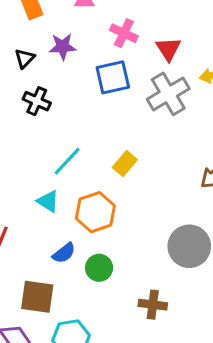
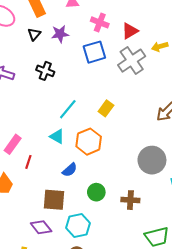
red triangle: (168, 49) -> (130, 31), turned 36
black triangle: (25, 58) -> (34, 34), moved
green circle: (99, 268) -> (96, 192), moved

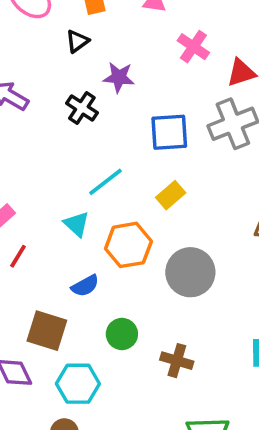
purple star: (60, 34) -> (119, 77), moved
blue square: (94, 52) -> (169, 132), moved
gray circle: (152, 160) -> (190, 272), moved

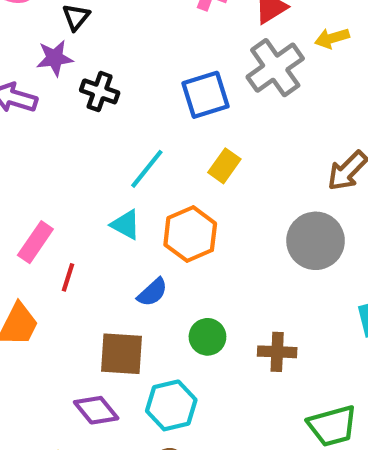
purple star: (119, 77) -> (55, 58), moved
gray circle: (190, 272) -> (316, 241), moved

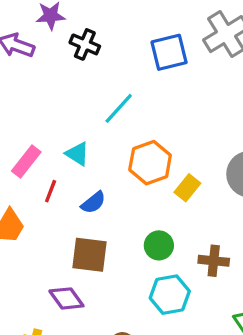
yellow rectangle: (224, 166) -> (187, 188), moved
cyan triangle: (126, 225) -> (77, 154), moved
blue semicircle: (152, 292) -> (93, 203), moved
cyan hexagon: (171, 405) -> (170, 295), moved

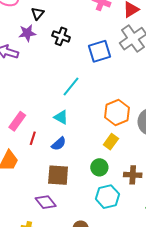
black cross: (85, 44) -> (61, 36), moved
cyan triangle: (77, 154) -> (61, 117), moved
orange hexagon: (150, 163) -> (117, 112), moved
yellow rectangle: (187, 188) -> (111, 142), moved

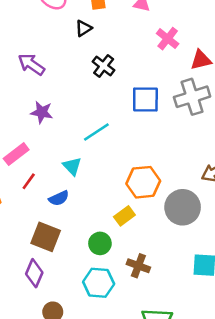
purple star: (27, 33) -> (42, 112), moved
purple diamond: (46, 202) -> (34, 273), moved, turned 45

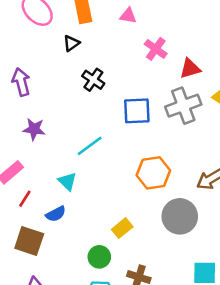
purple arrow: (31, 64) -> (21, 82), turned 44
orange hexagon: (143, 182) -> (153, 173), moved
brown square: (46, 237) -> (29, 241), moved

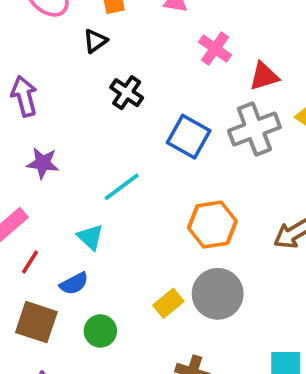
blue square: (137, 111) -> (189, 137), turned 32
gray circle: (180, 216) -> (218, 294), moved
green circle: (99, 257) -> (100, 331), moved

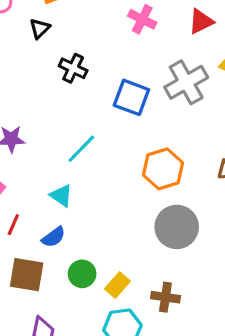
red triangle: (264, 76) -> (201, 21), moved
yellow rectangle: (168, 303) -> (117, 285), moved

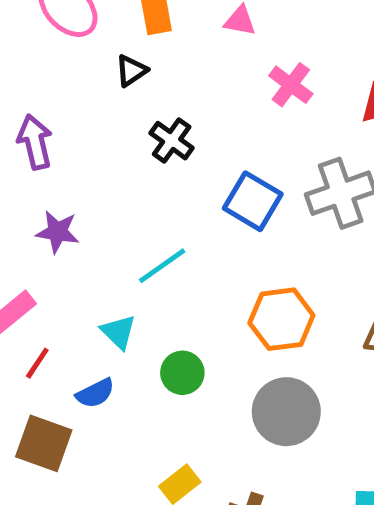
green circle: (82, 274) -> (182, 373), moved

